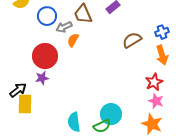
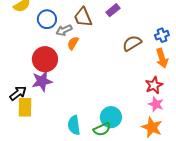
purple star: (42, 78) -> (42, 81), size x1.5

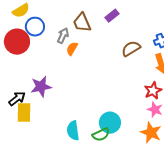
blue circle: (47, 19) -> (35, 27), moved
gray arrow: (64, 30) -> (63, 36), turned 140
red circle: (45, 59) -> (17, 42), moved

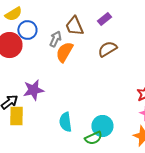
orange semicircle: (72, 49) -> (64, 52), size x1.5
brown semicircle: (131, 49) -> (107, 49), moved
cyan semicircle: (73, 131) -> (65, 122), moved

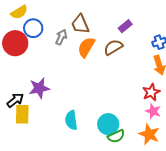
purple rectangle: (104, 19) -> (125, 26), moved
orange semicircle: (64, 52) -> (86, 47), moved
green semicircle: (93, 138) -> (116, 136), moved

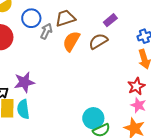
brown trapezoid: (80, 24) -> (65, 18), turned 95
blue circle: (33, 28) -> (31, 18), moved
cyan semicircle: (71, 120) -> (23, 109), moved

